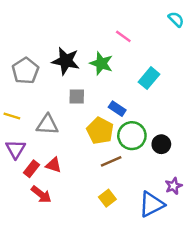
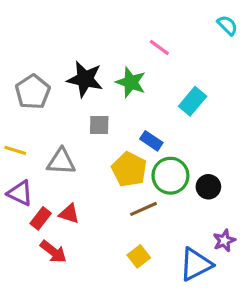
purple triangle: (16, 149) -> (20, 193), turned -35

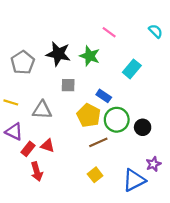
cyan semicircle: (227, 25) -> (156, 31), moved
red arrow: (53, 252) -> (37, 172), turned 36

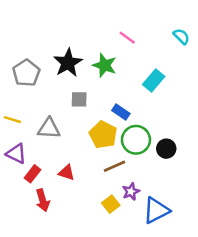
black star: (58, 54) -> (68, 63), turned 30
red triangle: (48, 146) -> (67, 173), moved
purple star: (153, 164) -> (131, 191), moved

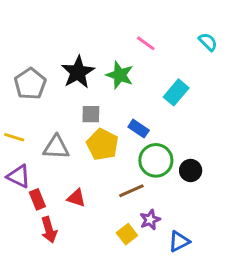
yellow pentagon: (103, 135) -> (102, 144), moved
red rectangle: (33, 174) -> (37, 199), turned -60
blue triangle: (156, 210) -> (179, 241), size x0.7

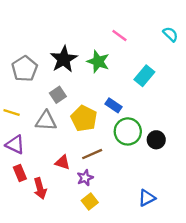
gray square: (91, 114) -> (58, 95), moved, turned -35
brown line: (131, 191) -> (92, 154), moved
red rectangle: (37, 199) -> (20, 173), moved
purple star: (150, 220) -> (85, 178), moved
yellow square: (127, 234) -> (90, 201), moved

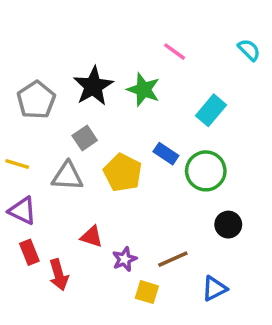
green circle: (128, 131) -> (206, 171), moved
black circle: (156, 140) -> (228, 225), moved
brown line: (92, 154) -> (173, 259), moved
yellow square: (90, 201) -> (147, 292), moved, turned -35

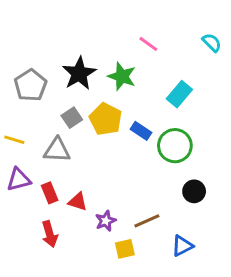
yellow pentagon: (123, 173) -> (106, 119), moved
purple triangle: (22, 211) -> (19, 180), turned -40
red rectangle: (29, 252) -> (50, 193), moved
yellow square: (147, 292) -> (125, 249), turned -30

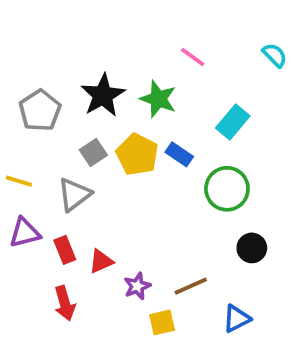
blue rectangle: (141, 131) -> (179, 154), moved
gray triangle: (57, 150) -> (74, 195), turned -40
red triangle: (78, 202) -> (101, 261), turned -42

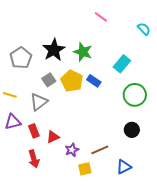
pink line: (193, 57) -> (101, 17), moved
green circle: (227, 189) -> (135, 95), moved

